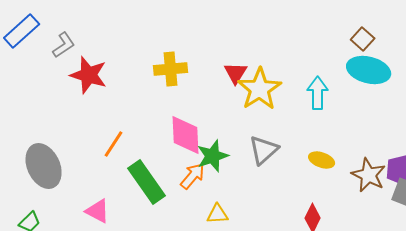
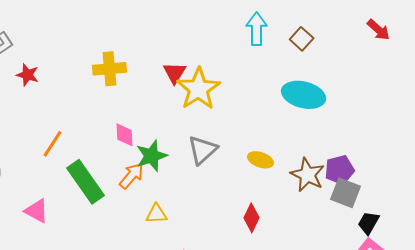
cyan ellipse: (369, 70) -> (304, 95), moved
red star: (89, 75) -> (28, 75), size x0.6
cyan arrow: (318, 93) -> (257, 29), moved
pink diamond: (186, 135) -> (125, 135), size x0.6

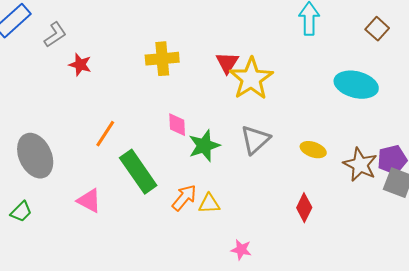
brown square: (302, 39) -> (377, 29), moved
orange arrow: (132, 176) -> (184, 198), moved

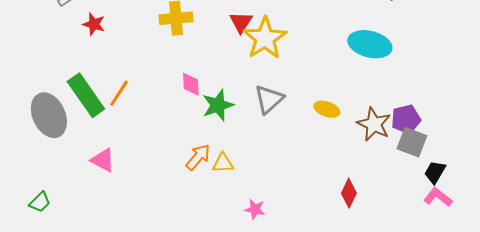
green rectangle: (138, 172) -> (86, 95), moved
red diamond: (304, 208) -> (349, 193), moved
green trapezoid: (21, 212) -> (40, 202), moved

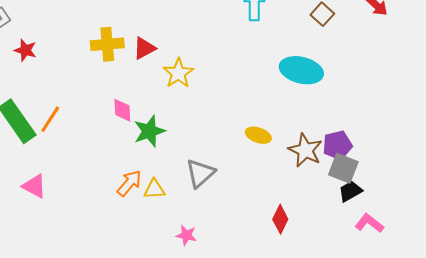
red triangle: (241, 22) -> (144, 48), moved, turned 30
yellow star: (265, 38) -> (178, 73), moved, size x0.7
gray triangle: (269, 99) -> (200, 173), moved
black trapezoid: (435, 172) -> (350, 191), moved, turned 30

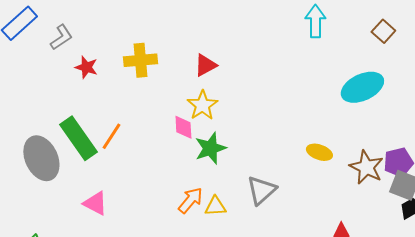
yellow cross: (107, 44) -> (140, 60), moved
cyan ellipse: (301, 70) -> (362, 87), turned -39
yellow star: (178, 73) -> (202, 105), moved

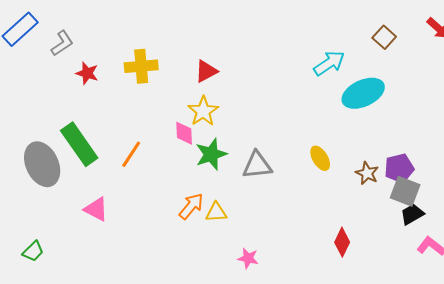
cyan arrow: (315, 21) -> (329, 63), moved, turned 56
orange line: (111, 136) -> (131, 154), moved
yellow ellipse: (319, 152) -> (320, 158), turned 40
brown star: (366, 167) -> (367, 173), size x0.7
gray triangle: (261, 190) -> (257, 165), moved, turned 36

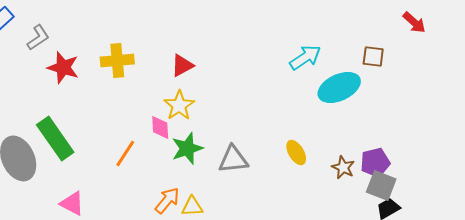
brown square: (384, 37) -> (373, 56), moved, turned -35
red star: (87, 73) -> (63, 67), size x1.4
orange line: (131, 154) -> (125, 153), moved

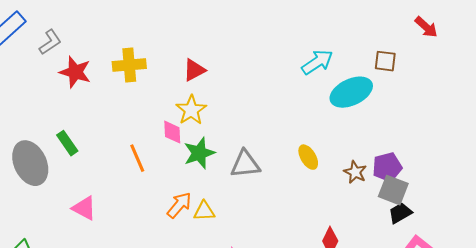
green rectangle: (55, 138) -> (67, 143), size x0.6
orange line: (125, 153) -> (137, 158), turned -56

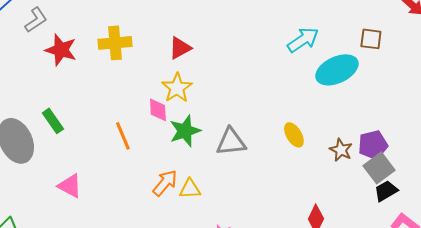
gray square: (393, 190) -> (379, 168), turned 32

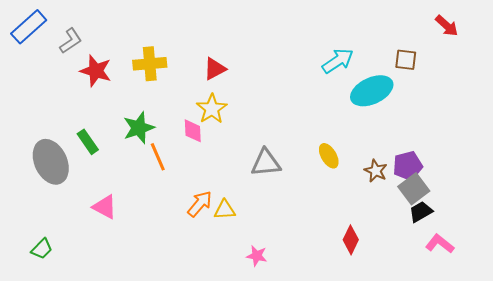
green star: (185, 131) -> (139, 128), moved

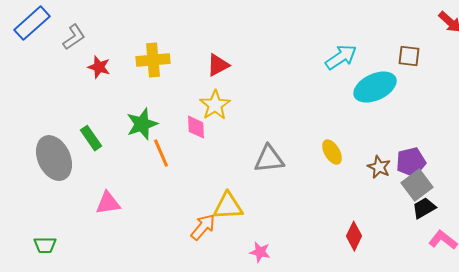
red star: (96, 71) -> (99, 67), size x0.7
orange arrow: (200, 204) -> (203, 227), moved
pink triangle: (105, 207) -> (108, 203), turned -36
yellow triangle: (225, 210) -> (228, 206), size x1.4
green trapezoid: (42, 249) -> (45, 245), turned 45

